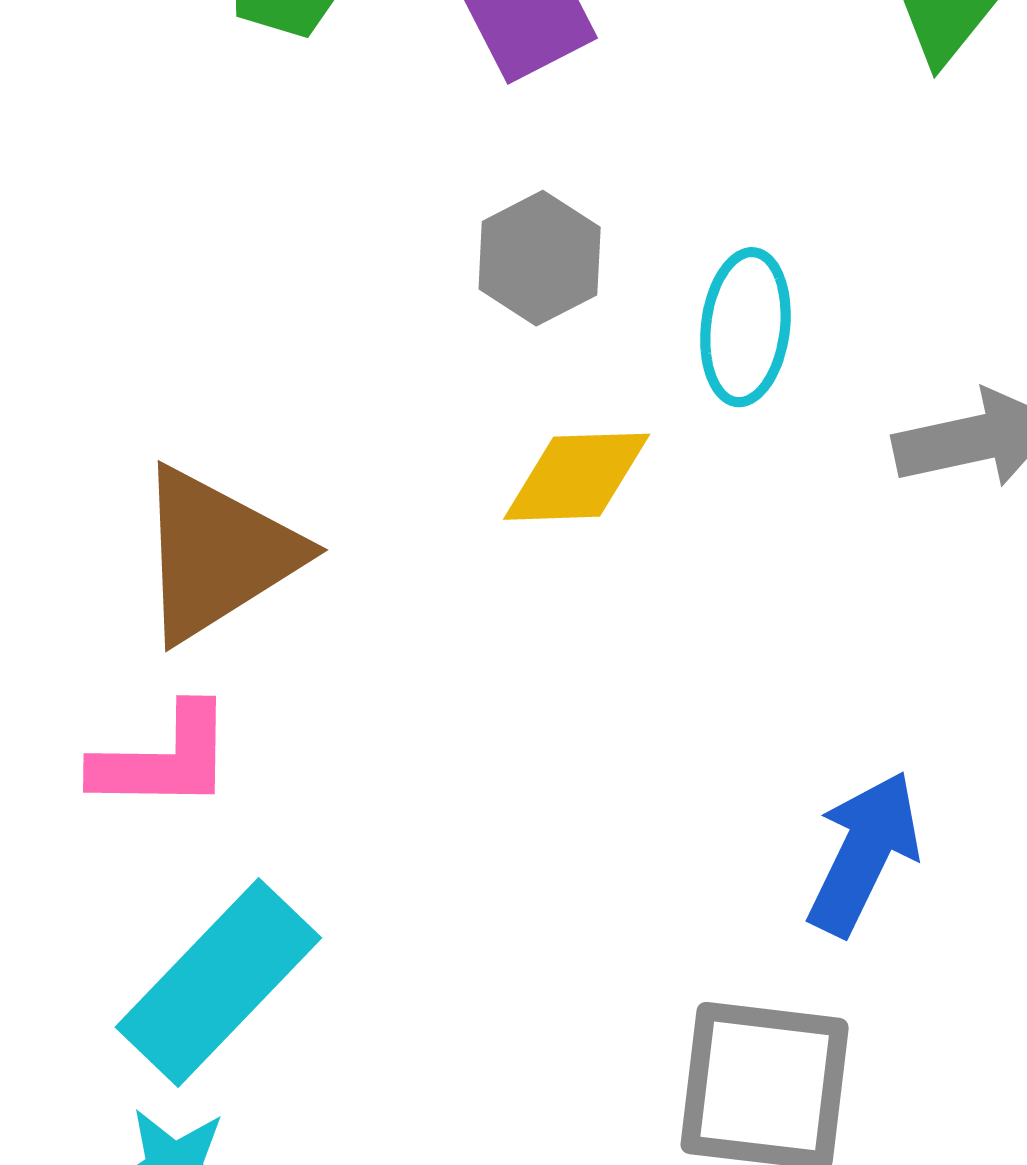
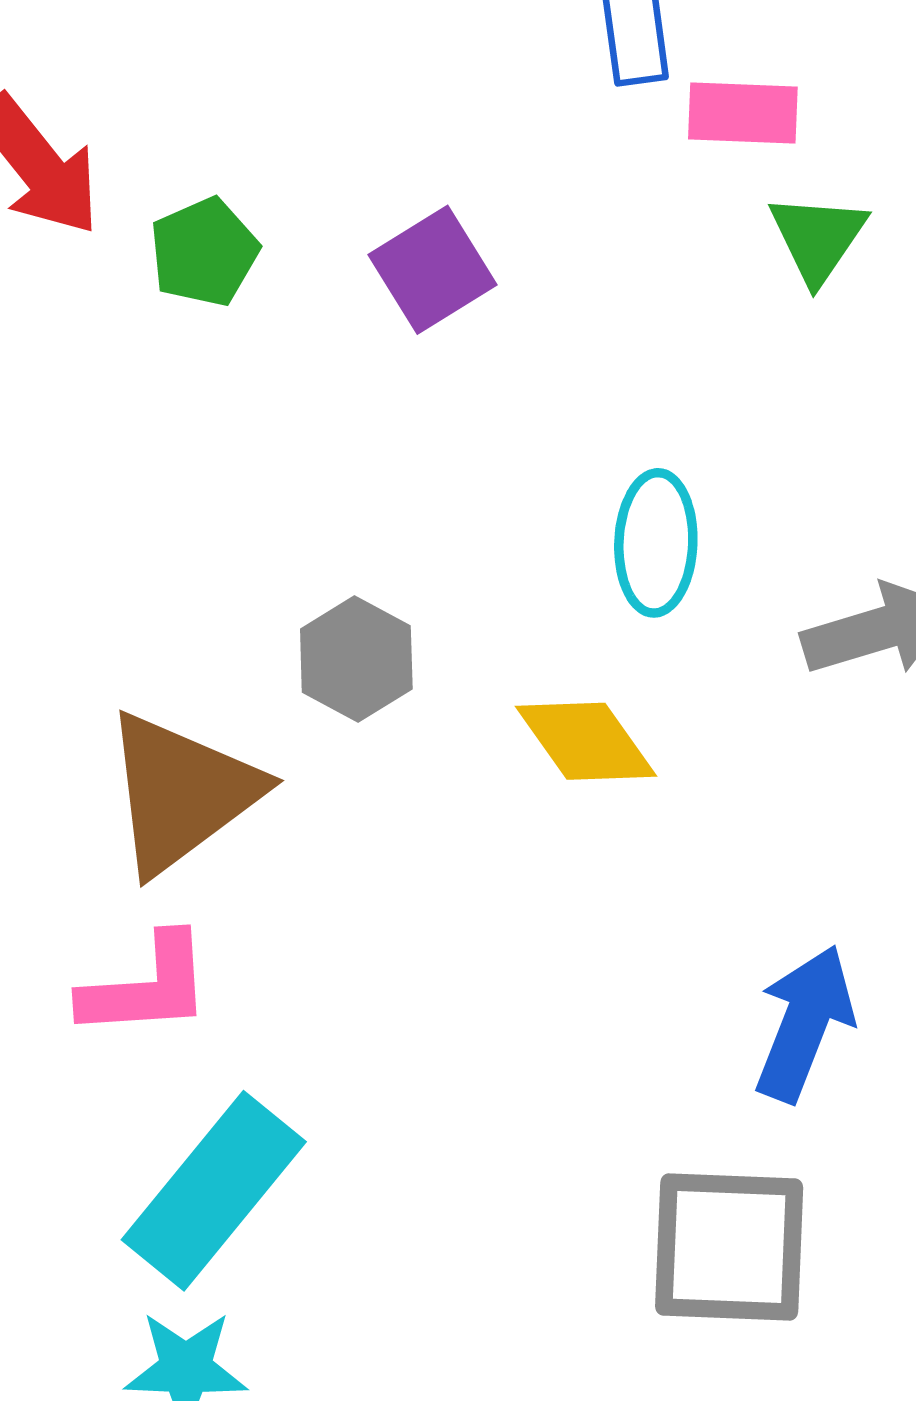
gray hexagon: (540, 258) -> (356, 659), moved
yellow diamond: (577, 477) -> (586, 741), moved, turned 61

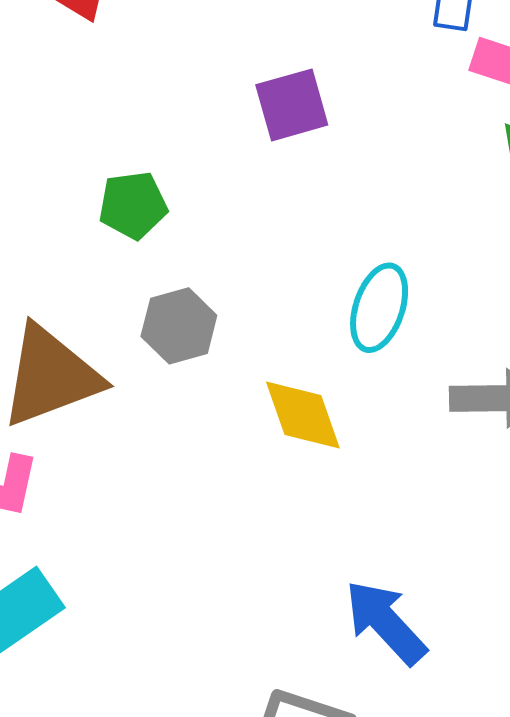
green pentagon: (204, 252) -> (133, 205), moved
blue arrow: (804, 1023) -> (386, 622), turned -80

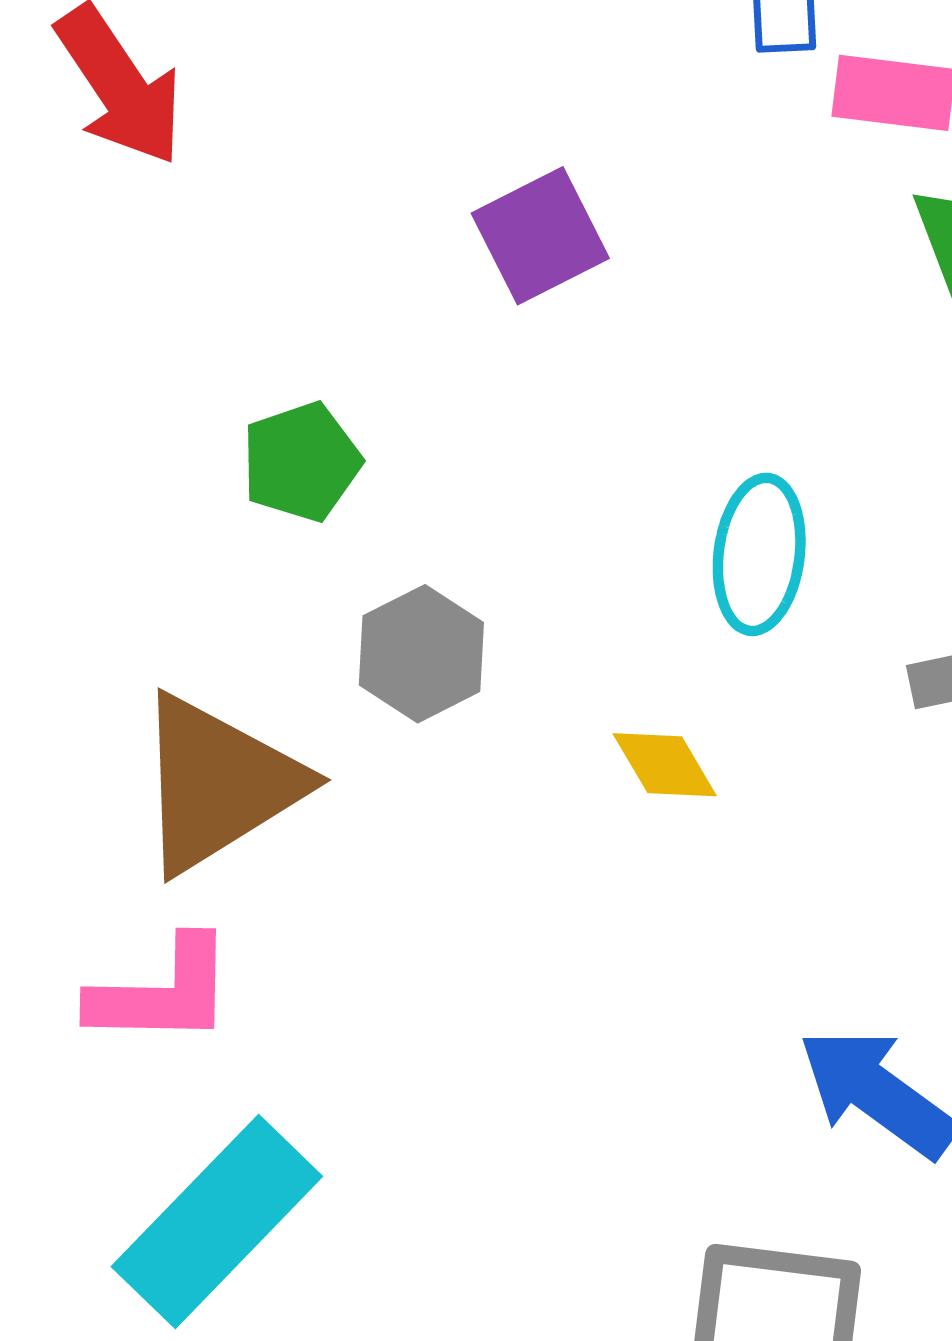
yellow diamond: (303, 415) -> (665, 765), size x0.7

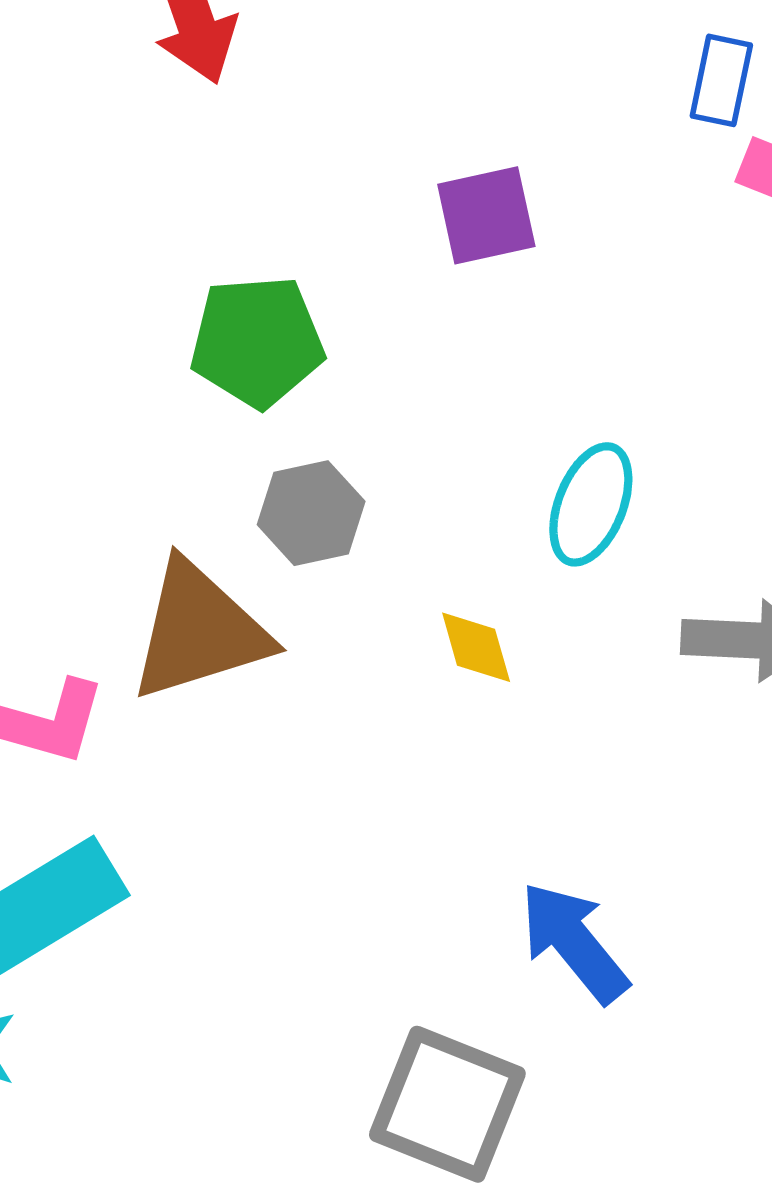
green pentagon: (301, 462) -> (257, 341), size x1.4
brown triangle: (218, 784) -> (199, 631), moved

